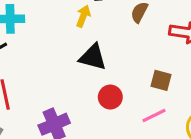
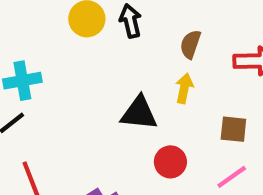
yellow arrow: (83, 16) -> (184, 88), moved

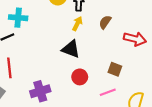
yellow arrow: (184, 88) -> (77, 24), moved

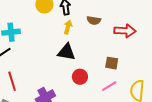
brown semicircle: (105, 22) -> (94, 20), turned -104

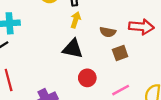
brown semicircle: (94, 20) -> (108, 32), moved
brown square: (112, 63) -> (120, 53), moved, turned -32

